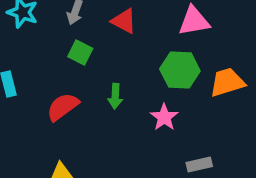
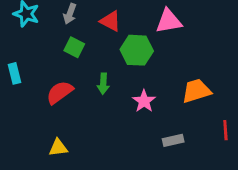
green hexagon: (180, 70) -> (137, 50), moved
orange trapezoid: (227, 82) -> (196, 91), moved

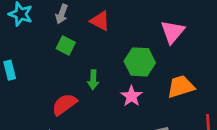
pink triangle: (169, 21) -> (173, 32), moved, turned -40
green hexagon: (137, 50) -> (140, 62), moved
red semicircle: (60, 92) -> (64, 104), moved

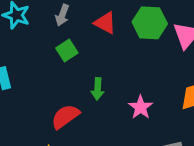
green square: (66, 46) -> (67, 51), turned 30
green hexagon: (140, 62) -> (150, 23), moved

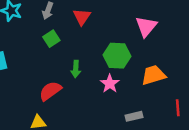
red triangle: (105, 23) -> (82, 17), turned 36
green hexagon: (150, 23) -> (117, 56), moved

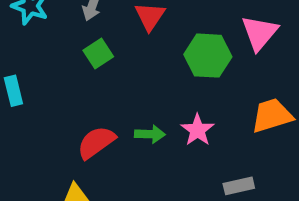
green hexagon: (117, 56) -> (208, 56), moved
green arrow: (76, 69) -> (150, 134), moved, turned -91

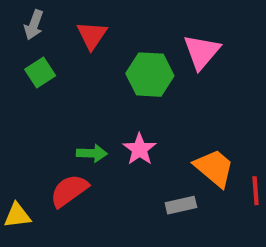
orange trapezoid: (272, 116) -> (214, 168), moved, turned 57
red semicircle: (96, 142) -> (69, 191), moved

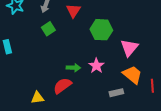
pink triangle: (202, 52) -> (129, 48), moved

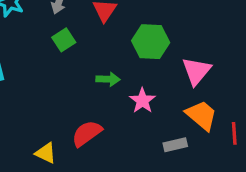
green arrow: (73, 68) -> (108, 79), moved
yellow triangle: (37, 98) -> (46, 153), turned 32

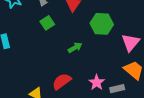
green arrow: (108, 79) -> (75, 48), turned -32
pink star: (142, 101) -> (97, 82), moved

